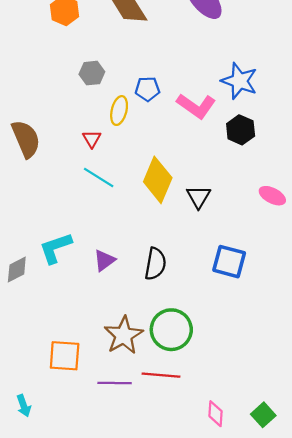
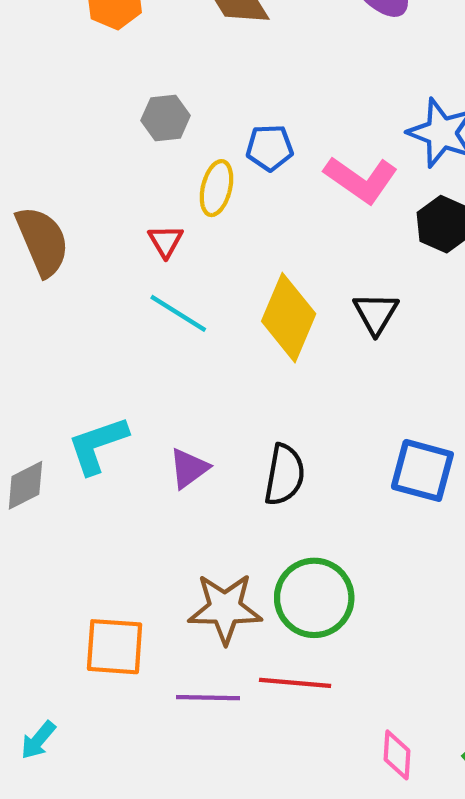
black triangle: (199, 197) -> (376, 313), moved
brown star: (124, 335) -> (225, 608), turned 30
cyan arrow: (24, 406) -> (38, 740), turned 60

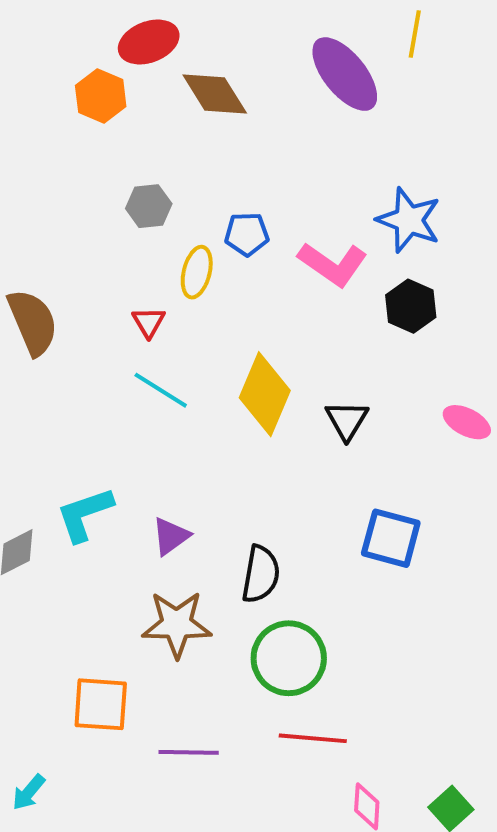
black triangle: (376, 313) -> (347, 420), moved
black semicircle: (284, 475) -> (261, 574), moved
brown star: (225, 608) -> (177, 624), moved
red line: (295, 683) -> (313, 738), moved

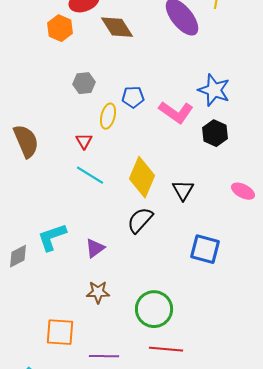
black semicircle: (261, 574) -> (140, 220), moved, turned -148
brown star: (177, 624) -> (98, 292), size x0.7

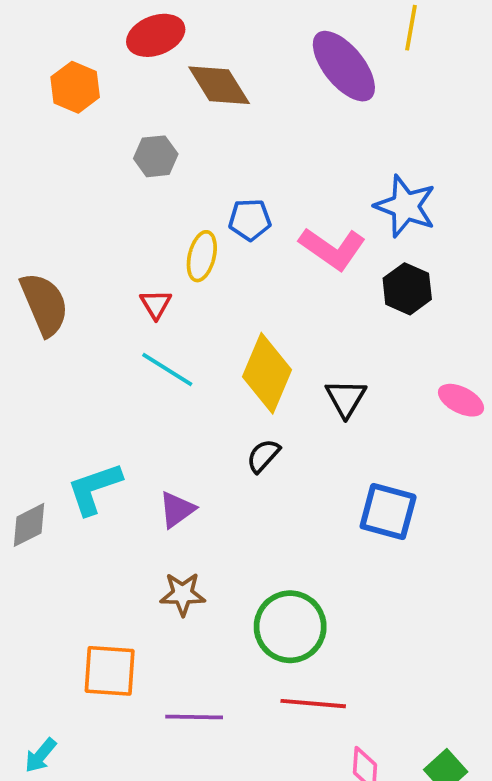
orange hexagon: (60, 28) -> (75, 87), moved
gray hexagon: (84, 83) -> (156, 156), moved
black semicircle: (140, 220) -> (263, 456), size x0.7

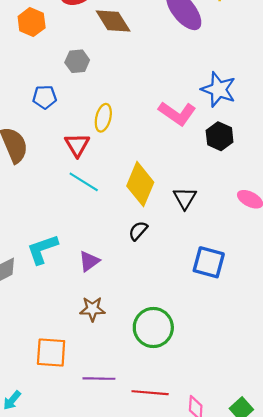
blue pentagon: (250, 220) -> (45, 97), moved
red triangle: (156, 304) -> (77, 145), size x1.4
red line: (313, 704) -> (150, 393), moved

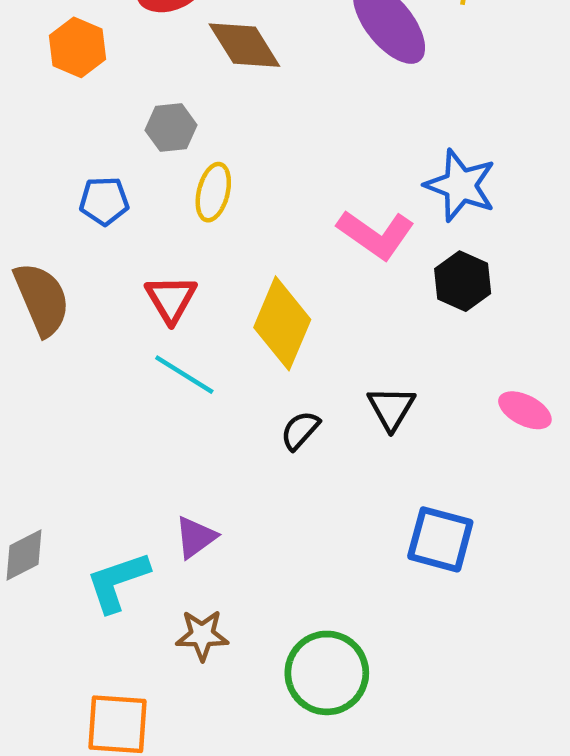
yellow ellipse: (103, 118) -> (213, 192), moved
yellow diamond: (140, 184) -> (282, 323), moved
black semicircle: (138, 231) -> (300, 430), moved
cyan L-shape: (42, 249) -> (118, 582), moved

